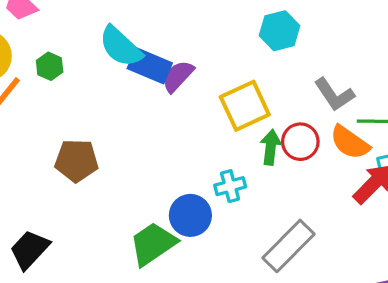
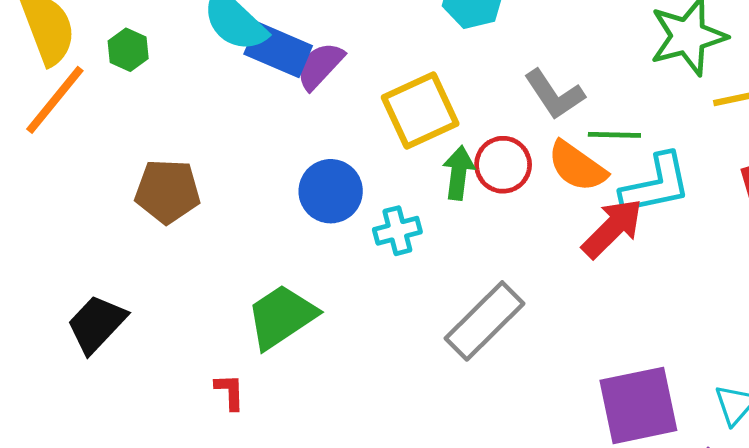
blue circle: (190, 215) -> (331, 191), moved

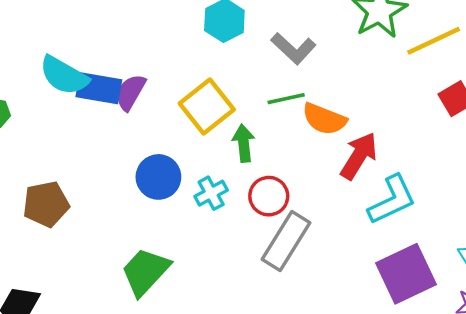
gray L-shape: (554, 94) -> (293, 48), moved
green line: (614, 135) -> (286, 99), moved
red circle: (503, 165) -> (269, 196), moved
cyan L-shape: (656, 185) -> (392, 200), moved

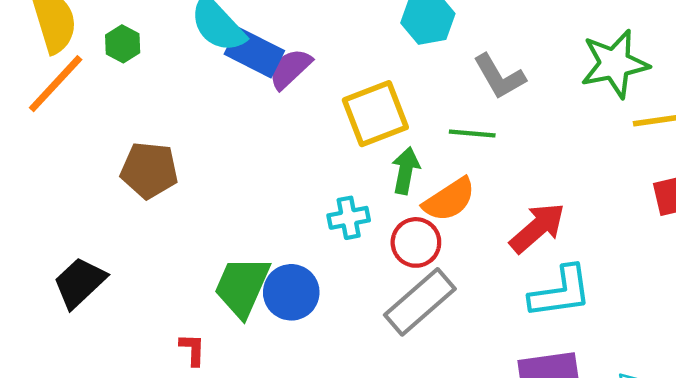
orange semicircle: (324, 119) -> (449, 200), moved, turned -72
blue circle: (158, 177) -> (291, 292), moved
green trapezoid: (145, 272) -> (242, 287), turned -36

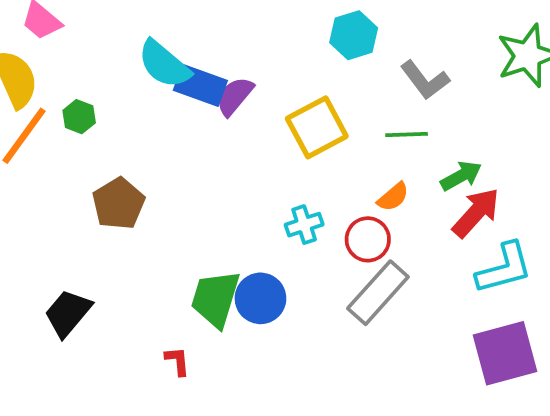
green hexagon: (123, 44) -> (79, 117), moved
brown pentagon: (149, 170) -> (118, 204), turned -30
green arrow: (406, 170) -> (461, 176), moved, turned 57
orange semicircle: (449, 200) -> (393, 197), size x0.7

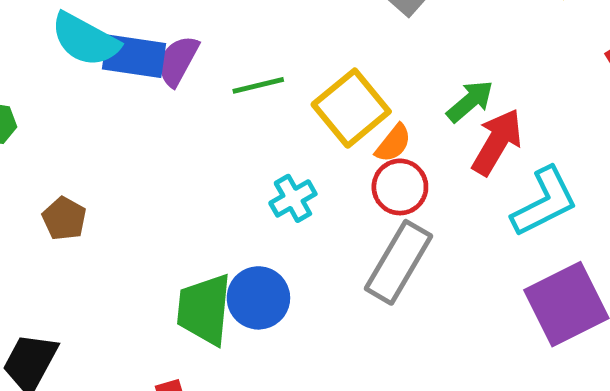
yellow square: (317, 127) -> (351, 108), moved
green line: (407, 134) -> (258, 85), moved
brown pentagon: (118, 204) -> (64, 219), size x0.7
red circle: (368, 239) -> (400, 187), moved

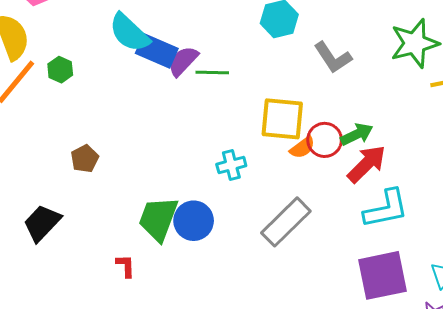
green line: (258, 85) -> (212, 72), moved
yellow square: (351, 108) -> (282, 119), turned 30
red circle: (400, 187) -> (325, 140), moved
brown pentagon: (64, 219) -> (85, 159), moved

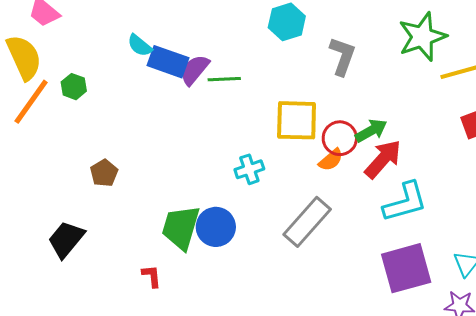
cyan semicircle: (129, 33) -> (140, 45), size x0.6
gray L-shape: (333, 57) -> (342, 56), turned -123
orange semicircle: (302, 148) -> (331, 160), moved

